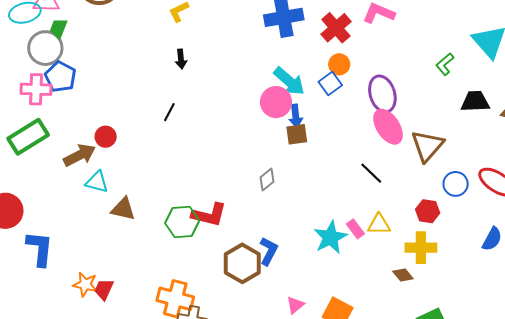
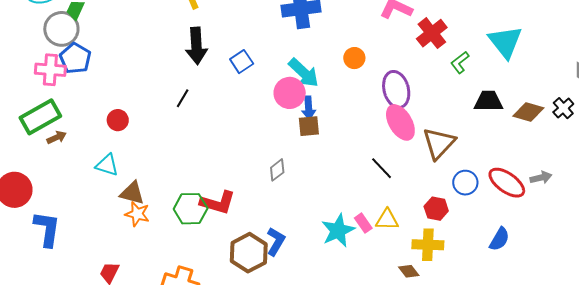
red cross: (336, 28) -> (432, 33), moved
black arrow: (181, 59) -> (196, 46), size x1.8
blue square: (330, 84) -> (242, 62), moved
brown arrow: (80, 155) -> (57, 137), moved, size x0.6
orange star: (85, 284) -> (137, 214), moved

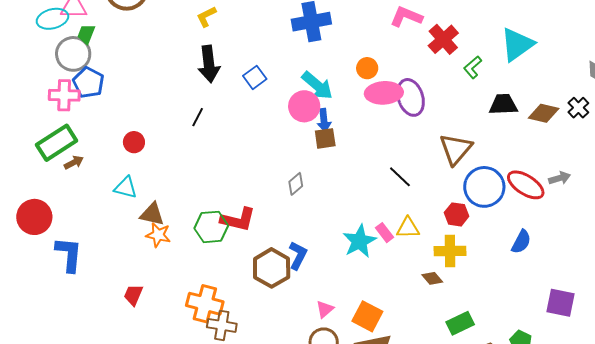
cyan triangle: (505, 42) -> (517, 44), turned 36
pink ellipse: (400, 122) -> (384, 93), moved, turned -60
blue circle: (465, 183) -> (484, 187), size x1.6

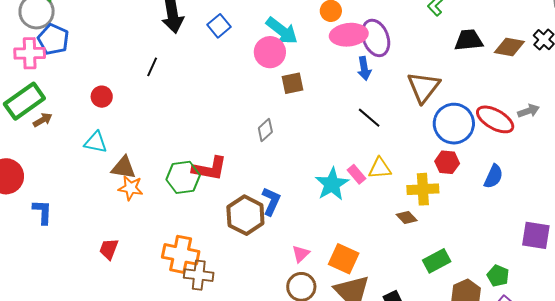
black line: (198, 117) -> (152, 67), moved
blue arrow: (324, 120) -> (364, 68), moved
red hexagon: (457, 214) -> (447, 162), moved
blue L-shape: (69, 254) -> (42, 212), size x0.7

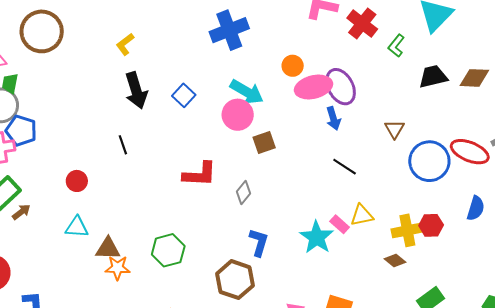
black line: (152, 67) -> (123, 145), turned -36
brown triangle: (423, 87) -> (394, 129), size x0.6
red hexagon: (447, 162) -> (431, 225), moved
red L-shape: (210, 169) -> (200, 174), moved
blue L-shape: (271, 201) -> (259, 242), moved

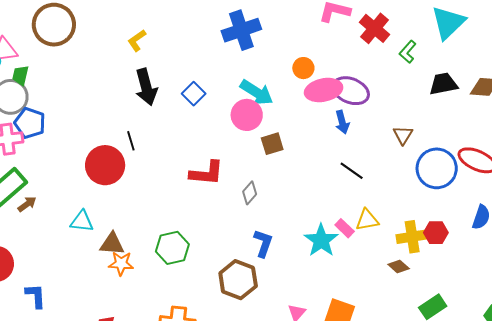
purple ellipse: (341, 87) -> (351, 91), turned -42
red circle: (77, 181) -> (105, 165), moved, size x1.8

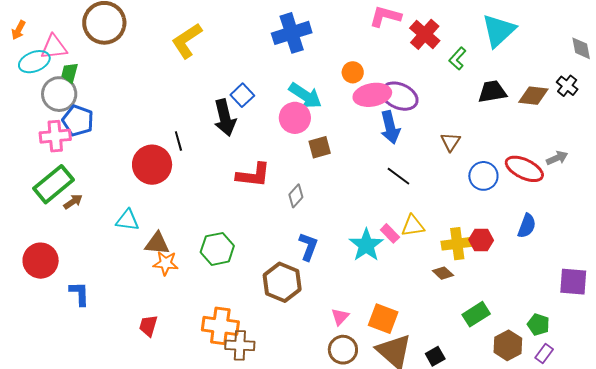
yellow L-shape: (137, 40) -> (187, 41), size x1.6
black arrow: (146, 87) -> (225, 118), moved
blue arrow: (342, 122) -> (390, 127), size x1.4
blue circle: (437, 168) -> (483, 176), size x0.7

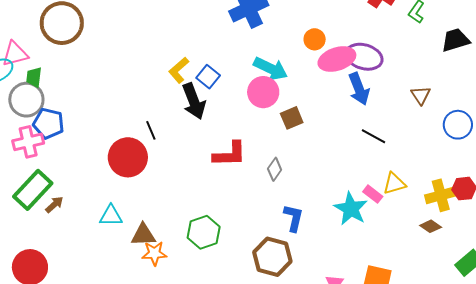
yellow L-shape: (187, 41) -> (179, 70), moved, size x0.7

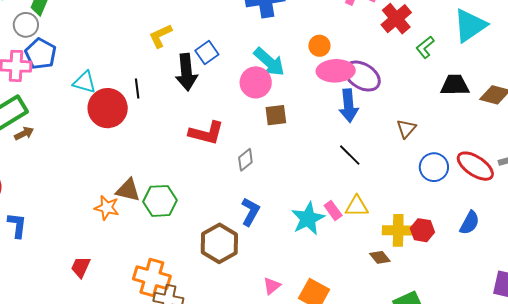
yellow L-shape: (179, 70) -> (161, 36), moved
gray circle: (26, 100) -> (26, 25), size x0.7
cyan triangle: (111, 216) -> (85, 82), moved
brown triangle: (143, 235) -> (128, 190), moved

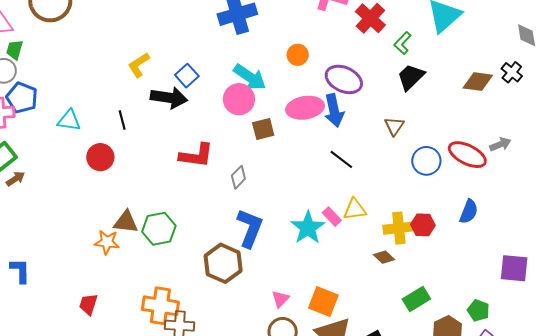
pink ellipse: (336, 71) -> (305, 108), moved
black arrow: (186, 72) -> (169, 98), turned -69
black trapezoid: (455, 85) -> (411, 77), moved, turned -36
red circle: (108, 108) -> (100, 157), moved, size x0.7
blue L-shape: (250, 212) -> (250, 228), size x1.4

